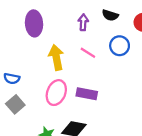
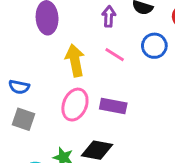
gray square: (15, 104) -> (24, 119), turned -30

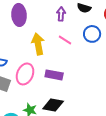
pink ellipse: (75, 105) -> (25, 74), moved
purple rectangle: (113, 106) -> (54, 75), moved

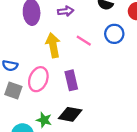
purple arrow: (61, 14) -> (66, 11), moved, turned 80
purple rectangle: (54, 75) -> (71, 80), turned 66

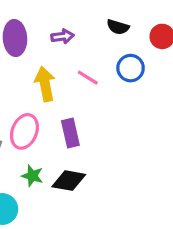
green star: (44, 120) -> (32, 176), moved

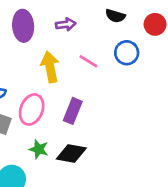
purple rectangle: (70, 133) -> (73, 111), turned 35

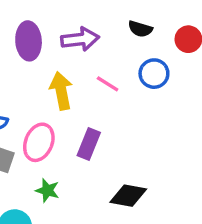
purple arrow: (66, 24) -> (80, 39), size x1.5
black diamond: (71, 153) -> (128, 196), moved

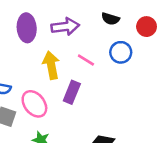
pink ellipse: (39, 142) -> (34, 104), turned -60
purple rectangle: (89, 144) -> (72, 92), moved

